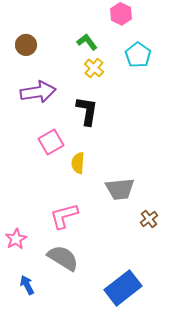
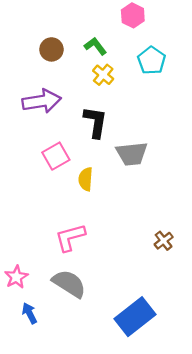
brown circle: (26, 45) -> (51, 49), moved
gray trapezoid: (120, 189) -> (132, 154), moved
pink star: (16, 239) -> (16, 277), moved

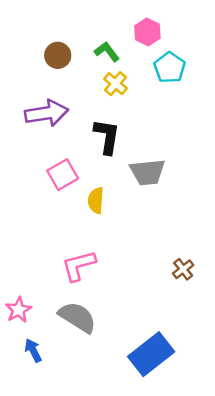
pink hexagon: (133, 15) -> (147, 32), moved

